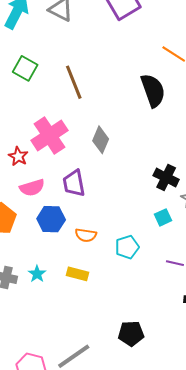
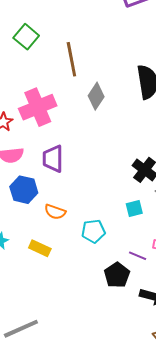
gray diamond: (101, 140) -> (96, 96), moved
black pentagon: (131, 333) -> (117, 275), moved, turned 30

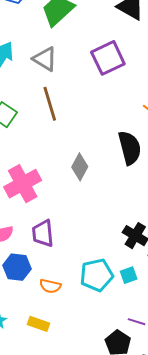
brown line: (71, 59) -> (50, 104), moved
cyan pentagon: (93, 231) -> (97, 275), moved, size x1.4

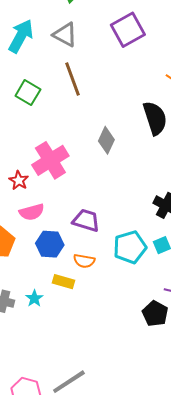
purple trapezoid: (43, 233) -> (86, 220), moved, turned 116
yellow rectangle: (39, 324) -> (64, 282), moved

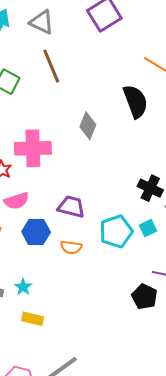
pink cross: (50, 160) -> (33, 148), turned 33
yellow rectangle: (64, 282) -> (33, 319), moved

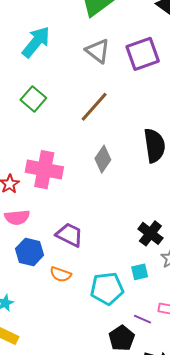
gray triangle: (42, 22) -> (98, 51), moved
brown line: (51, 66) -> (94, 107), moved, turned 52
cyan pentagon: (116, 231) -> (107, 288), moved

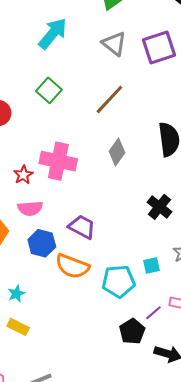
black cross: (150, 233) -> (159, 207), moved
orange semicircle: (61, 274) -> (72, 266), size x1.6
purple line: (143, 319) -> (153, 313), turned -66

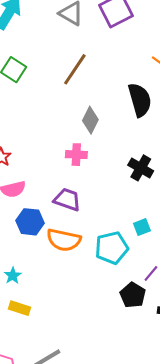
pink cross: (58, 161) -> (76, 155), moved, size x0.6

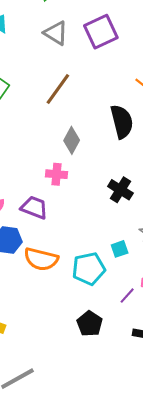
purple trapezoid: (67, 200) -> (34, 207), moved
black pentagon: (133, 295) -> (90, 324), moved

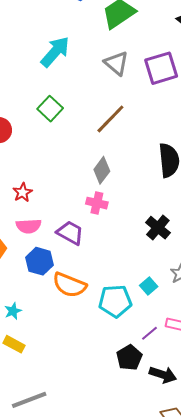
gray diamond: (72, 140) -> (102, 170), moved
cyan square: (120, 249) -> (149, 286), turned -30
black pentagon: (90, 324) -> (129, 358), moved

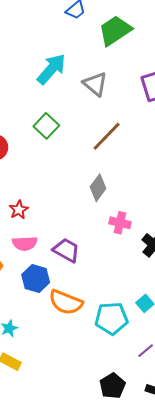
gray triangle: (116, 63) -> (95, 84), moved
pink cross: (97, 203) -> (120, 223), moved
black pentagon: (129, 358) -> (112, 386), moved

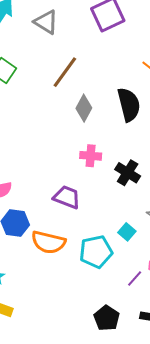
gray diamond: (98, 188) -> (84, 108), moved
purple trapezoid: (66, 250) -> (67, 197), moved

